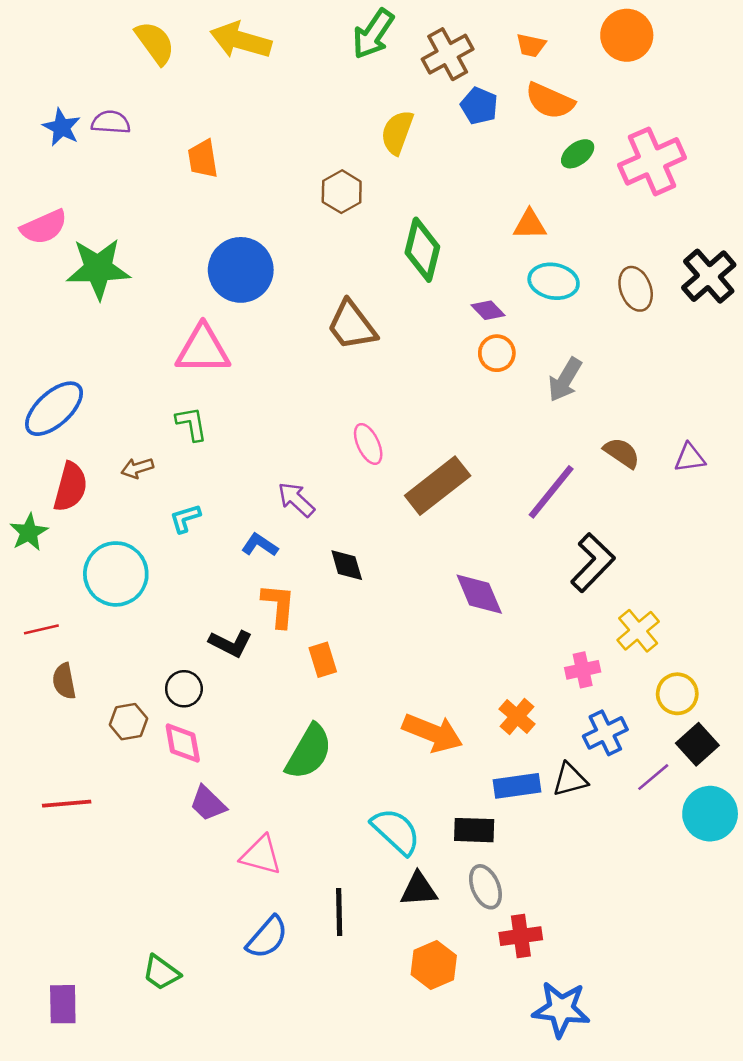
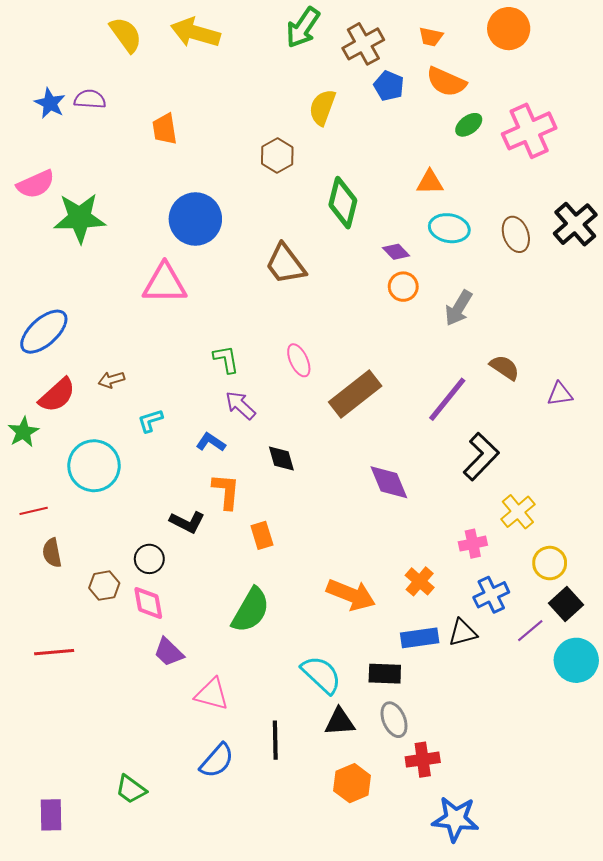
green L-shape: (192, 424) -> (226, 359), moved
purple triangle: (690, 458) -> (560, 394), moved
red semicircle: (70, 487) -> (57, 395), turned 33

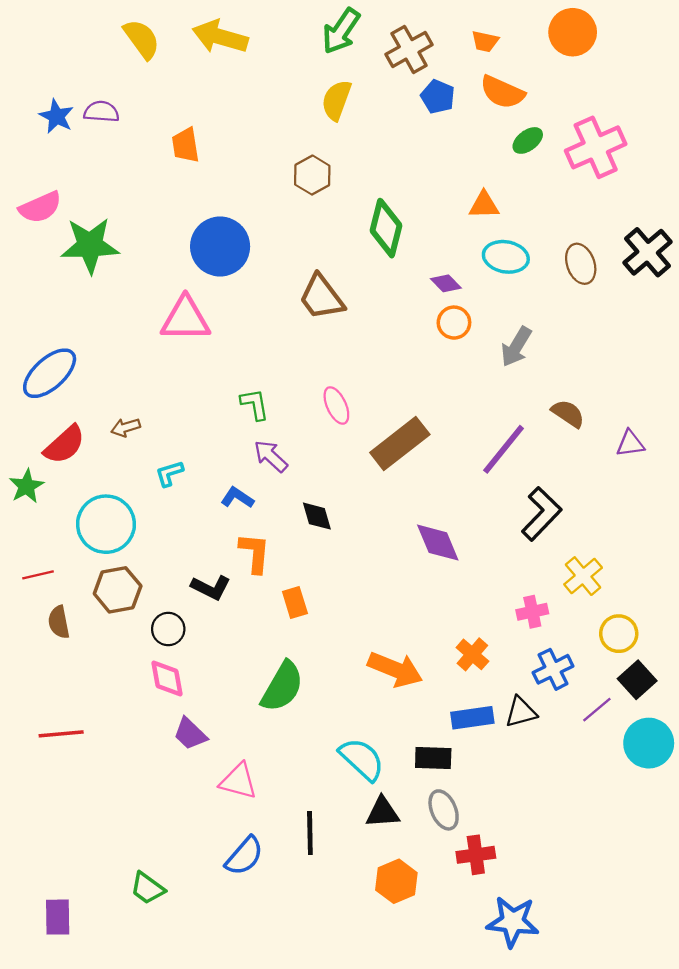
yellow semicircle: (322, 107) -> (336, 100), moved
brown hexagon: (104, 586) -> (118, 590), moved, size x1.4

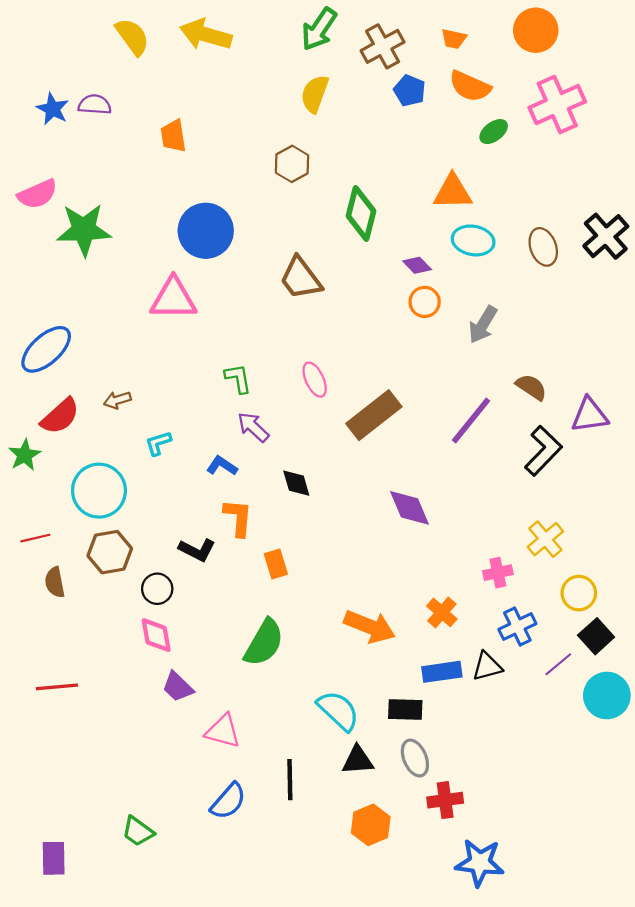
pink cross: (596, 147) -> (557, 105), moved
orange triangle: (484, 205) -> (453, 192), size x1.4
purple triangle: (630, 444) -> (590, 415), size x1.4
black L-shape: (542, 514) -> (543, 451), moved

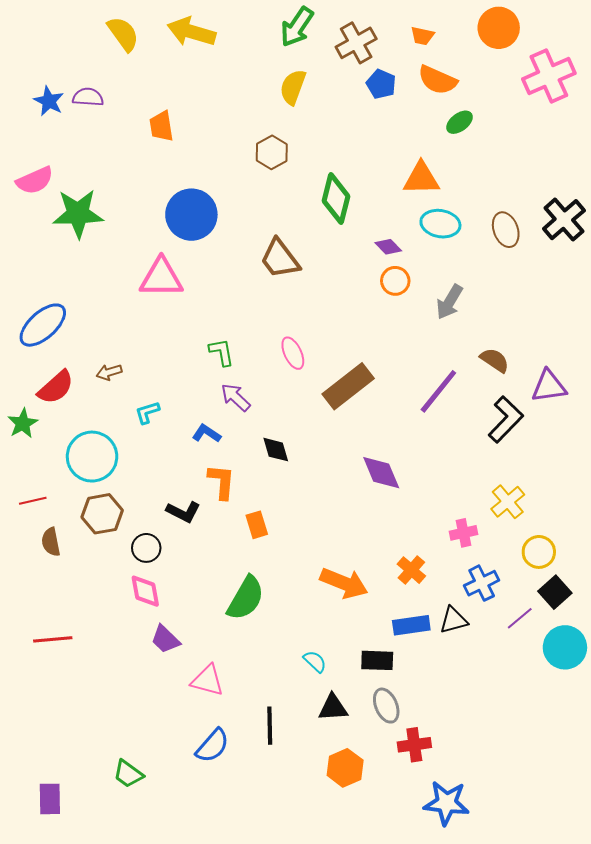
pink cross: (557, 105) -> (549, 76), moved
cyan semicircle: (338, 711) -> (315, 661), size x0.6

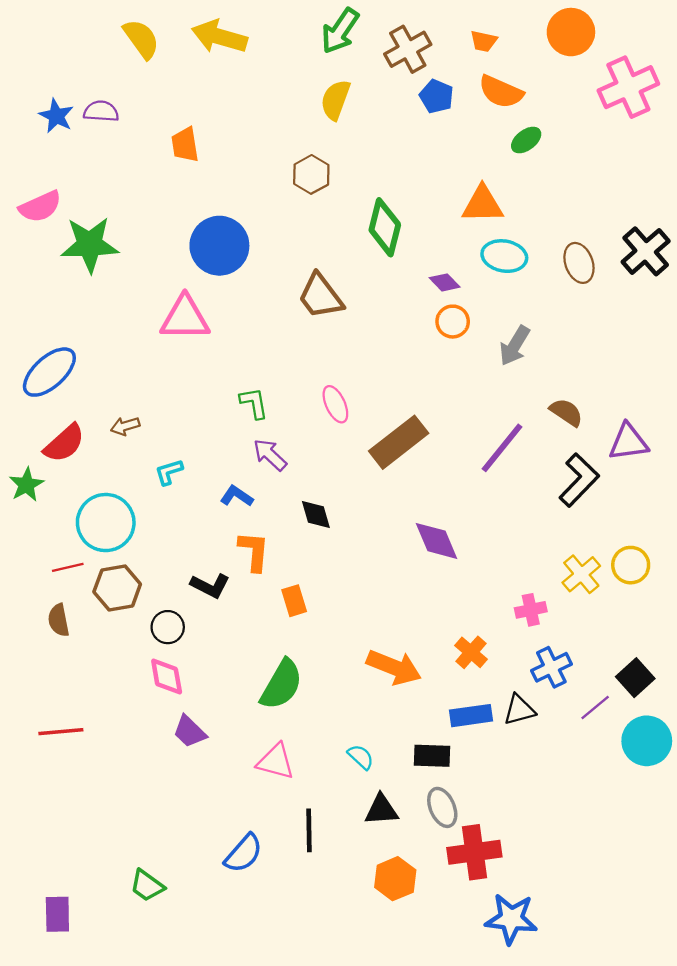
red line: (33, 501) -> (68, 567), moved
yellow circle: (539, 552) -> (631, 565), moved
pink triangle: (207, 680) -> (276, 762), moved
red cross: (414, 745) -> (474, 852), size x1.4

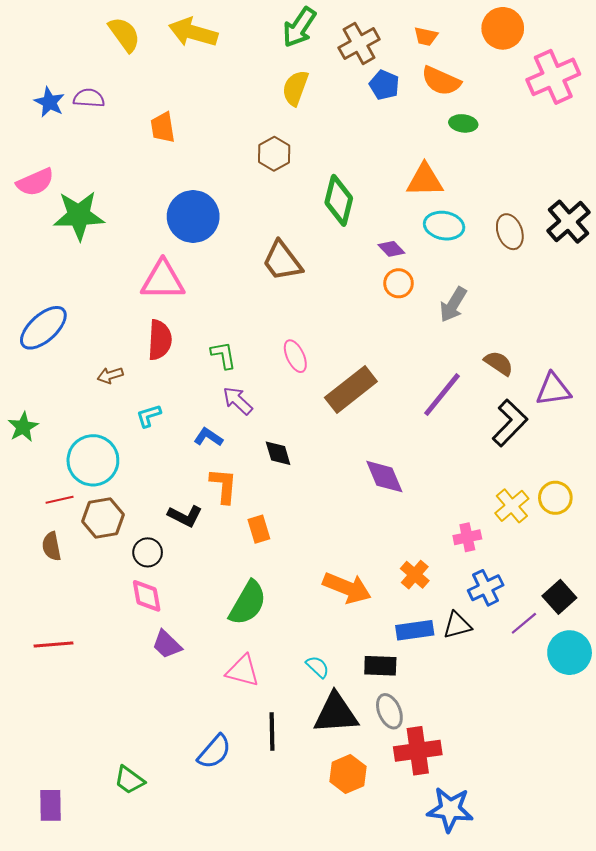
green ellipse: (526, 140) -> (463, 123), turned 44
red semicircle: (64, 443) -> (160, 340), moved, turned -45
black triangle: (381, 810) -> (336, 713), size x1.5

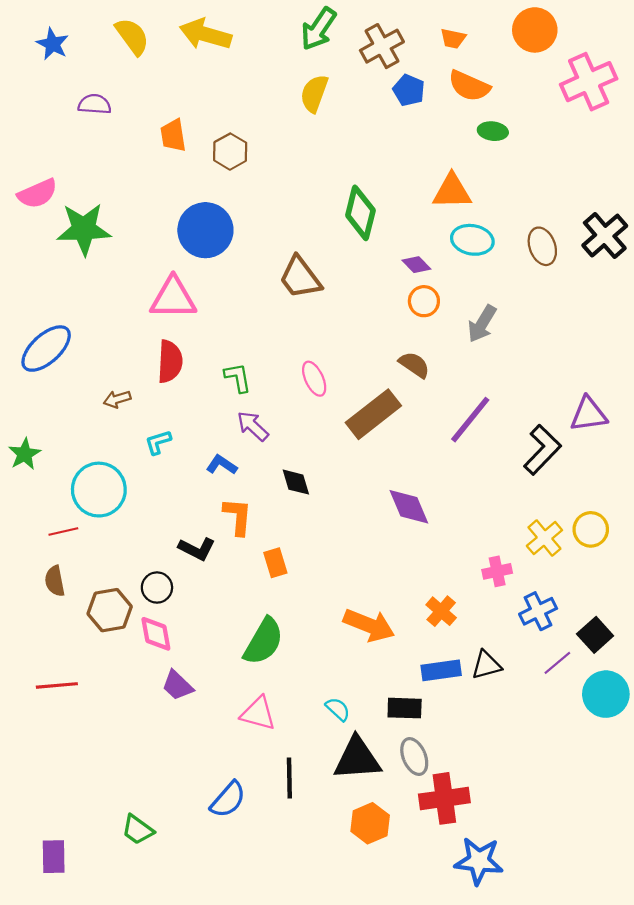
blue star: (49, 102) -> (53, 44), moved
brown hexagon: (274, 154) -> (230, 152), moved
brown semicircle: (499, 363) -> (414, 365), moved
brown hexagon: (103, 518) -> (110, 610), moved
blue cross: (486, 588) -> (538, 611), moved

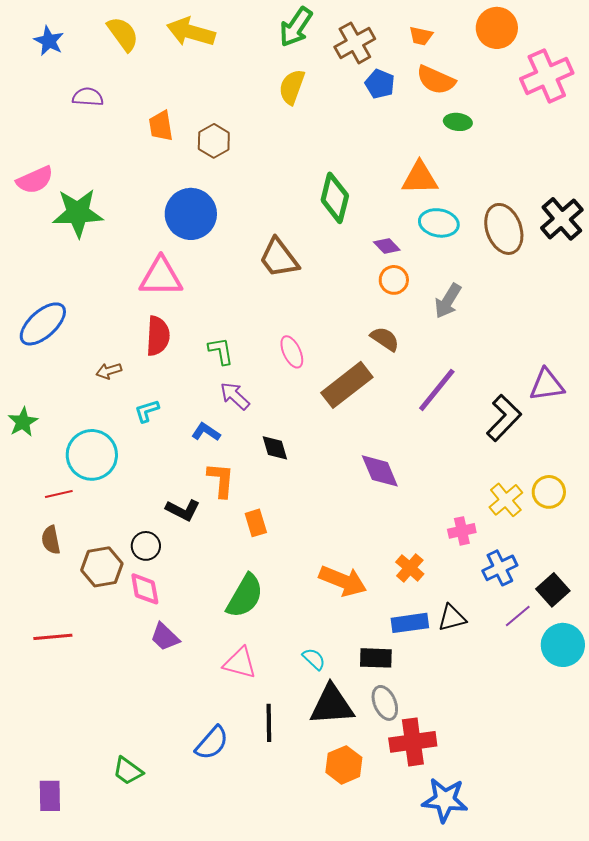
brown ellipse: (542, 246) -> (504, 229), size x1.4

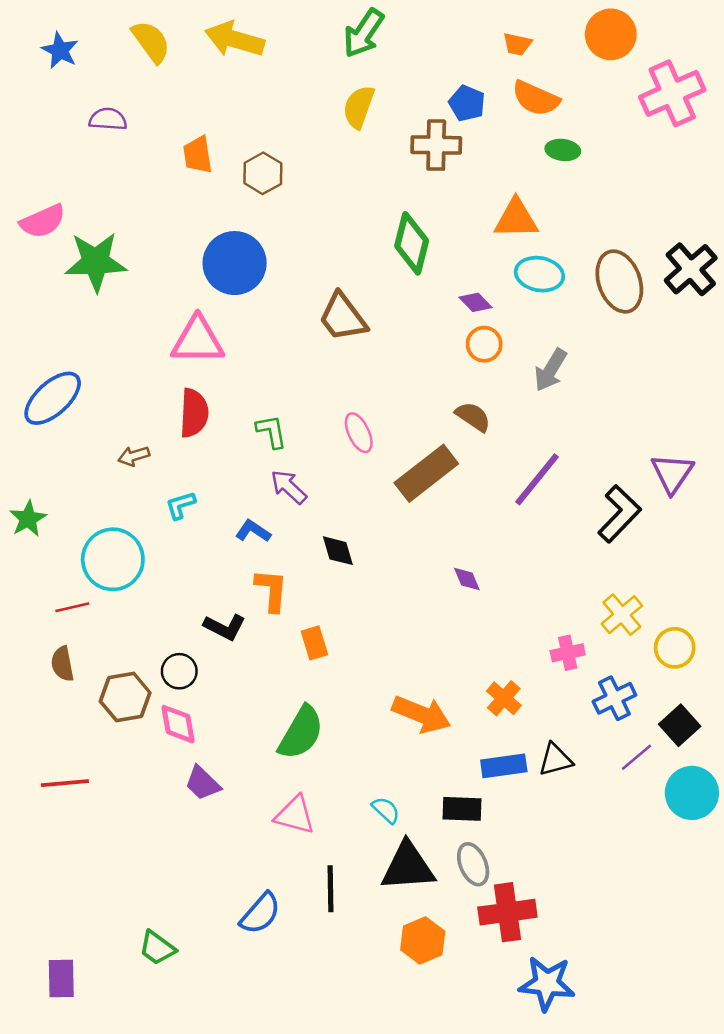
brown cross: (355, 43) -> (436, 145), moved, turned 30
purple triangle: (547, 385) -> (672, 473), turned -48
purple diamond: (380, 471) -> (467, 579), size x0.6
yellow circle: (549, 492) -> (675, 648), moved

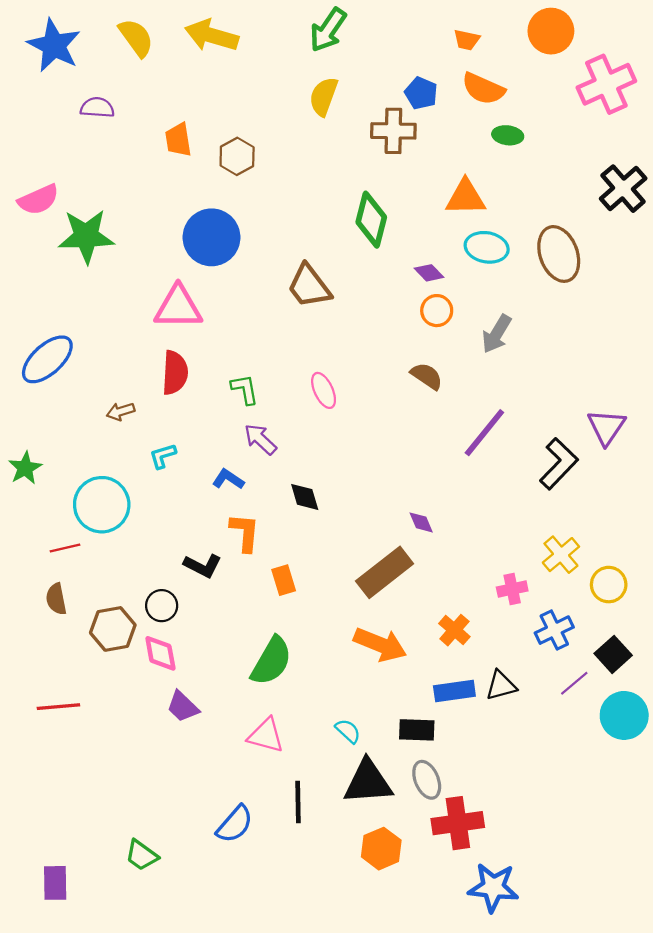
blue star: (60, 50) -> (54, 45), size x1.6
black cross: (691, 269) -> (623, 189), moved
brown rectangle: (426, 473) -> (385, 572), moved

